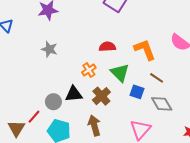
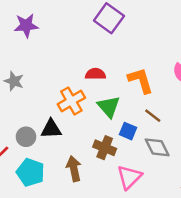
gray star: (49, 49) -> (14, 81), moved
orange cross: (89, 70) -> (71, 101), size x1.5
brown cross: (101, 96) -> (105, 148), moved, turned -30

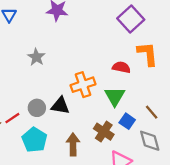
red semicircle: (95, 74) -> (121, 67), moved
orange L-shape: (141, 80) -> (148, 54), moved

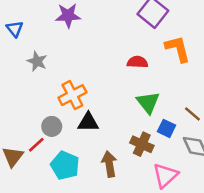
gray star: (36, 57) -> (37, 61), moved
red semicircle: (121, 67) -> (137, 62), moved
orange cross: (83, 85) -> (72, 95), moved
gray circle: (37, 108) -> (52, 126), moved

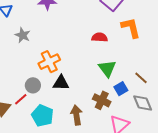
blue square: (166, 128) -> (121, 89), turned 32

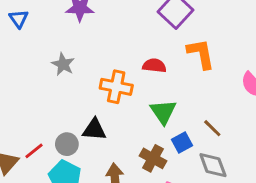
gray star: (23, 35) -> (63, 64), moved
orange cross: (49, 62) -> (116, 87), moved, turned 35
gray circle: (33, 85) -> (67, 144), moved

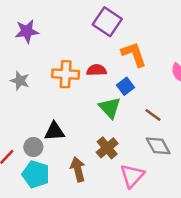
orange cross: (116, 87) -> (66, 74), moved
blue square: (182, 143) -> (125, 86), moved
brown cross: (153, 158) -> (107, 148), turned 30

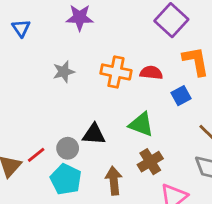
gray star: (20, 81) -> (64, 72), turned 30
green triangle: (110, 108) -> (141, 124), moved, turned -35

